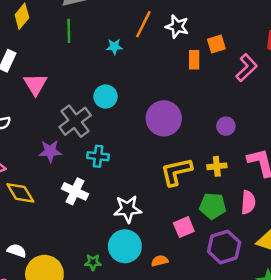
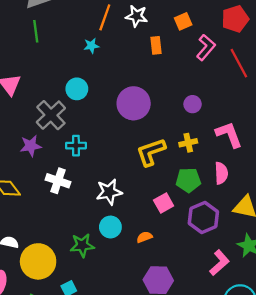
orange square: (216, 44) -> (183, 21), moved
cyan star: (114, 47) -> (91, 46), moved
cyan circle: (125, 246) -> (110, 227), size x0.7
green star: (93, 262) -> (82, 245), size x1.5

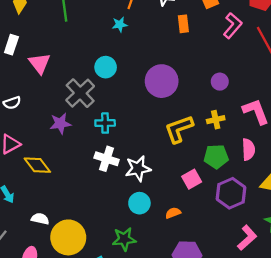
white cross: (58, 181) -> (107, 159), moved
green star: (82, 245) -> (124, 239), moved

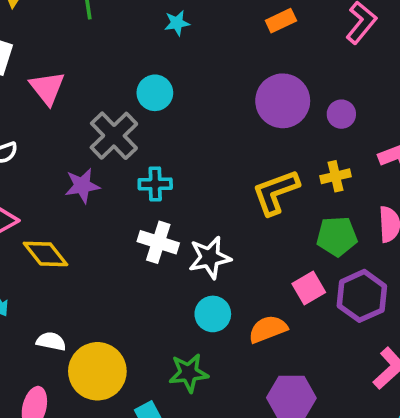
orange rectangle: (183, 24) -> (281, 21), turned 72
purple circle: (162, 81) -> (283, 101), moved
pink square: (192, 179) -> (309, 288), moved
orange semicircle: (173, 213) -> (268, 329), size x1.5

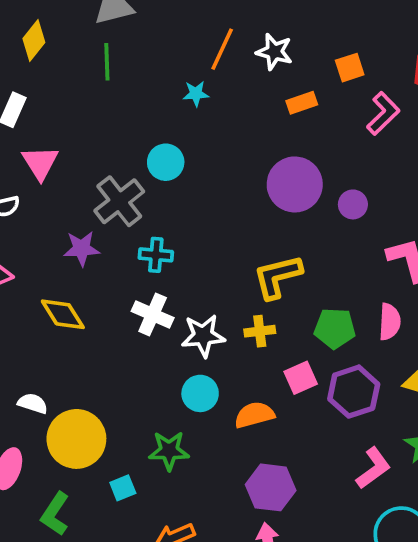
pink triangle: (47, 88) -> (40, 163), moved
yellow cross: (335, 176) -> (260, 331), moved
yellow diamond: (45, 254) -> (63, 314), moved

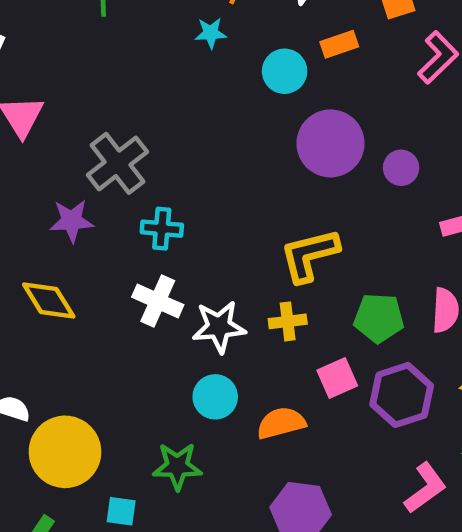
cyan circle: (166, 162) -> (285, 71), moved
cyan square: (123, 488) -> (121, 511), turned 30

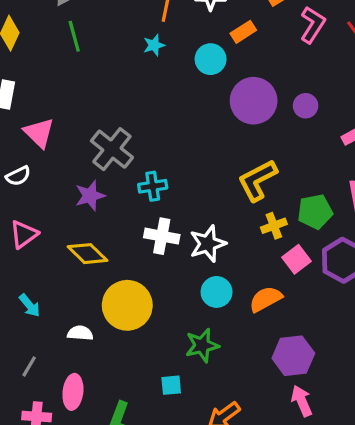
yellow cross: (288, 321) -> (274, 226), moved
yellow circle: (65, 452) -> (127, 305), moved

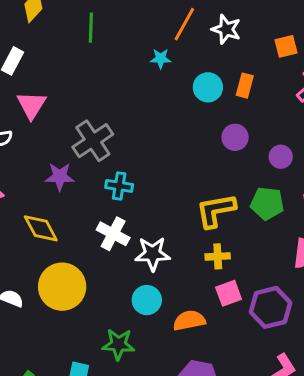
orange rectangle: (243, 32) -> (245, 86), moved, turned -60
purple circle: (254, 101) -> (235, 137), size x0.6
green pentagon: (315, 212) -> (267, 203), moved

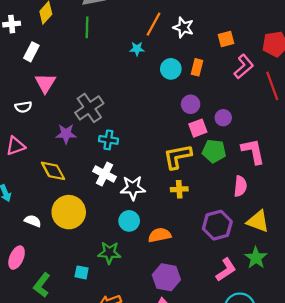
pink square: (229, 293) -> (198, 128), moved

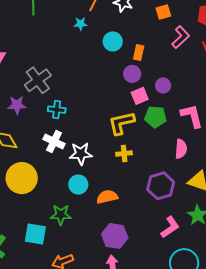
orange rectangle: (197, 67) -> (139, 52), moved
cyan square: (82, 272) -> (35, 234), size x1.6

